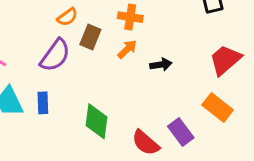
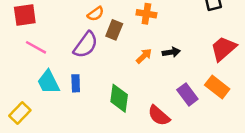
orange arrow: (127, 49) -> (144, 56), moved
purple rectangle: (181, 132) -> (187, 94), moved

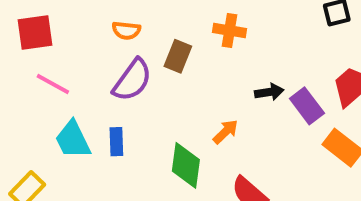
orange semicircle: (96, 14) -> (126, 30), moved, turned 42
orange arrow: (144, 56) -> (226, 132), moved
purple rectangle: (187, 94) -> (307, 106), moved

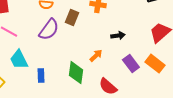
purple rectangle: (307, 106) -> (131, 64), moved
blue rectangle: (116, 142) -> (41, 76), moved

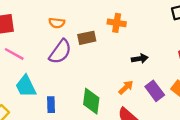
brown rectangle: (72, 18) -> (87, 38), turned 56
orange arrow: (96, 56) -> (126, 87), moved

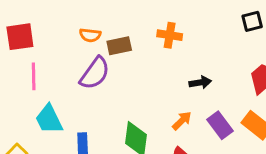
brown rectangle: (87, 38) -> (119, 46), moved
pink line: (14, 54) -> (34, 76), turned 60

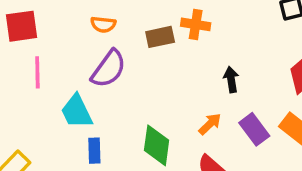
brown rectangle: (119, 46) -> (160, 37), moved
black arrow: (200, 83) -> (231, 80), turned -90
cyan trapezoid: (49, 119) -> (77, 112), moved

